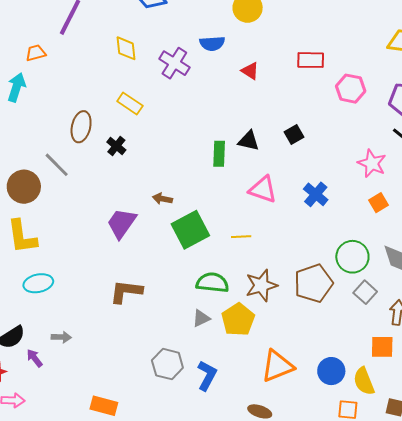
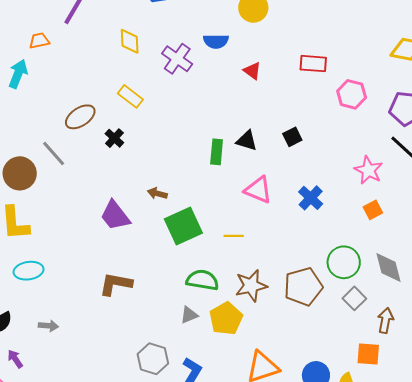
brown ellipse: (81, 127) -> (80, 117), turned 40
purple trapezoid: (122, 223) -> (115, 216), turned -76
purple arrow: (35, 358) -> (15, 359), moved

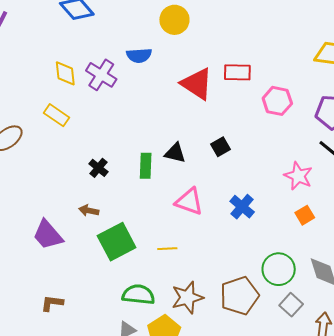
yellow diamond: (130, 41) -> (65, 73), moved
red triangle: (252, 71) -> (197, 84), moved, size x1.8
black cross: (114, 138) -> (98, 168), moved
brown L-shape: (116, 284) -> (52, 303), size x0.7

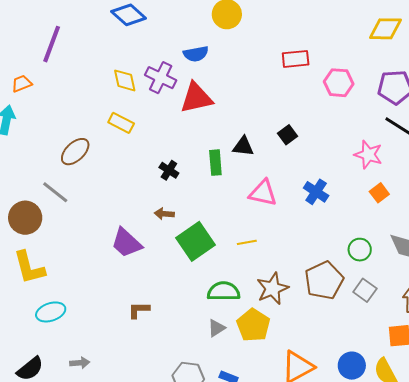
red triangle: (197, 84) -> (196, 98), moved, turned -39
green circle: (279, 269) -> (360, 250), size x0.7
gray square: (291, 305) -> (365, 290), moved

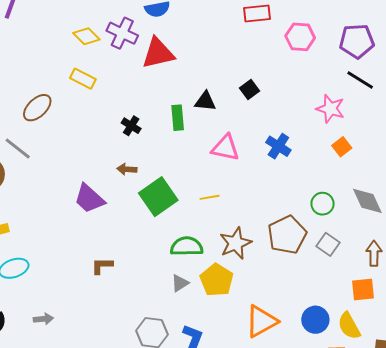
yellow diamond: (125, 80) -> (86, 36), turned -32

